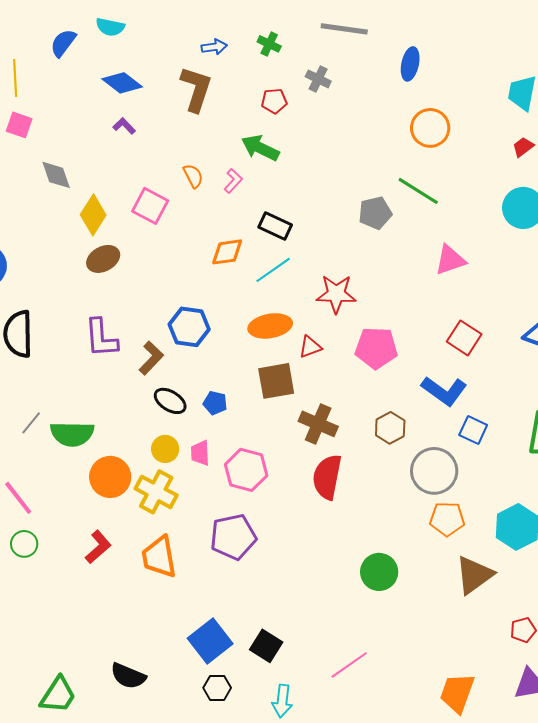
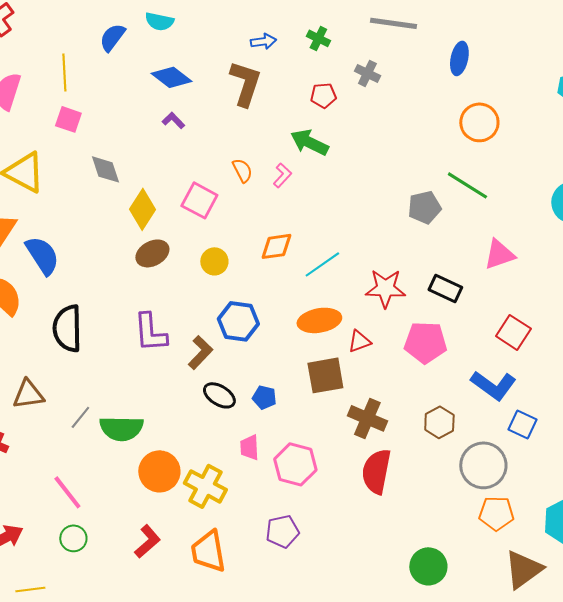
black rectangle: (275, 226) -> (445, 288), moved
yellow circle: (165, 449) -> (214, 261), moved
purple pentagon: (233, 537) -> (282, 531), size x0.7

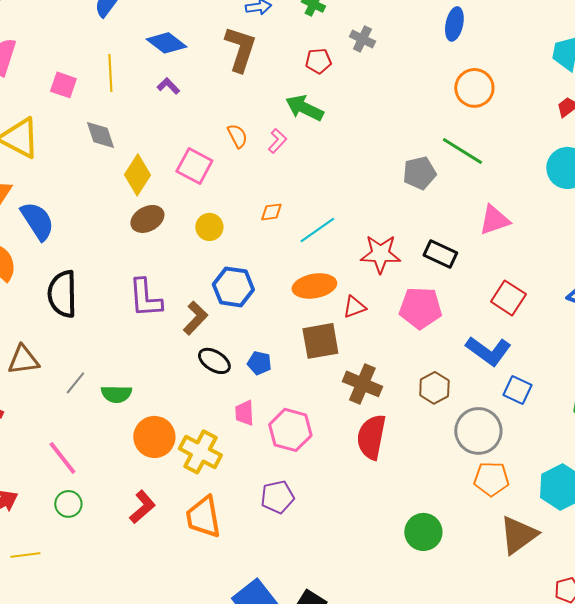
yellow line: (64, 72) -> (110, 73), moved
orange diamond: (276, 246) -> (271, 212), size x0.7
green semicircle: (121, 428) -> (116, 394), size x0.7

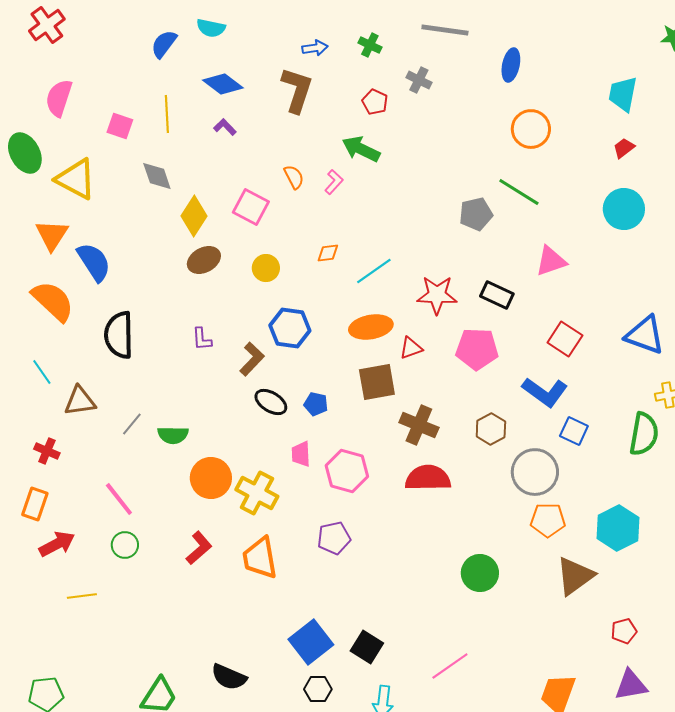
red pentagon: (318, 61) -> (375, 102), turned 30
purple L-shape: (145, 298) -> (202, 339), size x0.6
red semicircle: (371, 437) -> (428, 478), turned 78

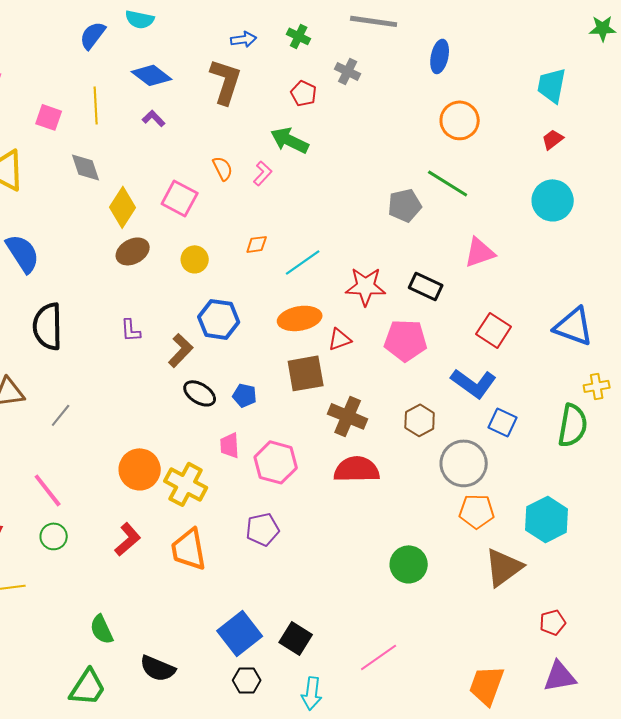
green semicircle: (173, 435) -> (102, 629), moved, turned 64

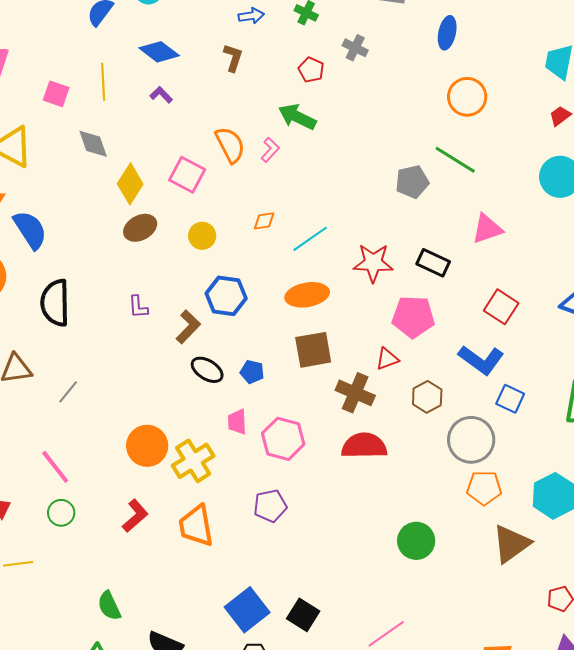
brown L-shape: (226, 81) -> (233, 58), size x0.6
orange semicircle: (223, 168) -> (230, 145), size x1.5
red triangle: (340, 339) -> (387, 359), moved
yellow cross: (186, 484) -> (193, 461), turned 30

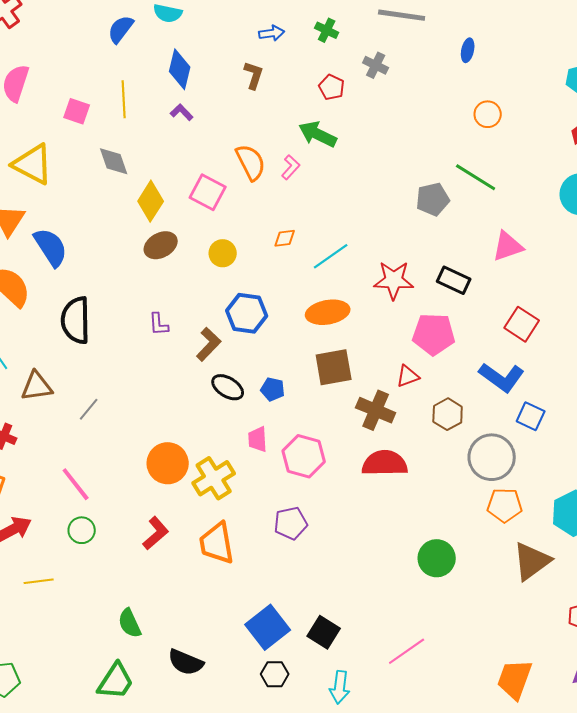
blue ellipse: (447, 33) -> (468, 50), size x0.7
blue diamond: (159, 52) -> (180, 69), turned 66
orange circle: (467, 97) -> (488, 114), size x0.7

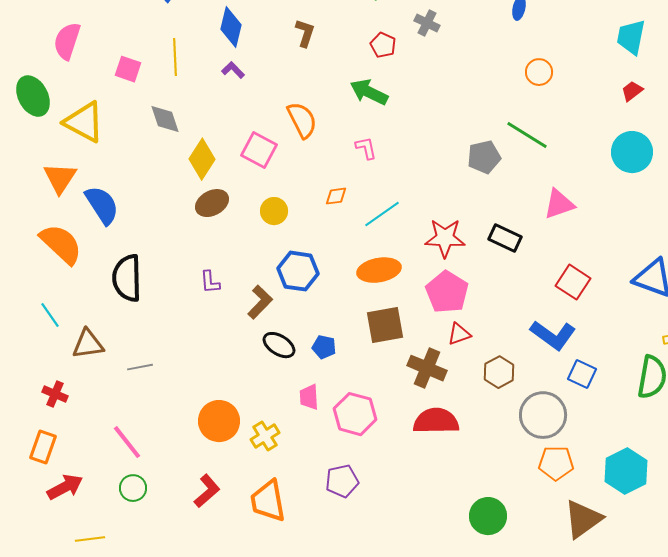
pink L-shape: (291, 167) -> (366, 148), moved, turned -55
pink pentagon: (434, 334) -> (447, 292), moved, turned 30
gray line: (89, 409) -> (140, 367), turned 40
yellow cross: (214, 478) -> (265, 436), size x0.7

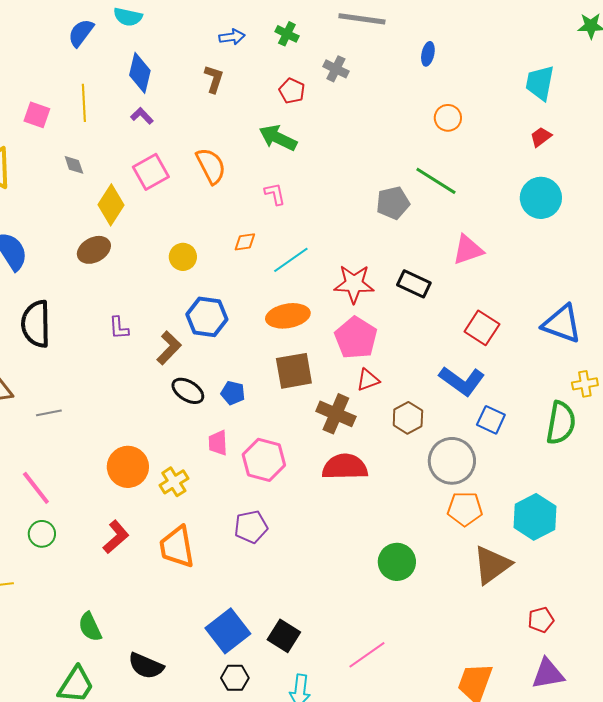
gray diamond: (165, 119) -> (74, 165), size x0.7
pink square: (259, 150) -> (151, 172), moved, turned 33
brown ellipse: (212, 203) -> (94, 250), moved

